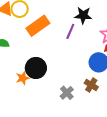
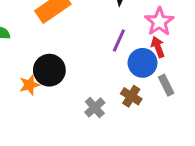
purple line: (70, 31) -> (119, 41), moved

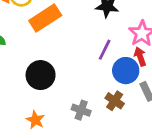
orange star: (29, 85) -> (35, 120), moved, turned -30
gray cross: (95, 107) -> (81, 110), turned -30

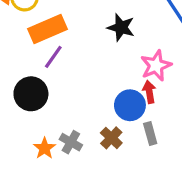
purple line: (105, 50) -> (53, 57), moved
orange star: (35, 120) -> (45, 148), moved

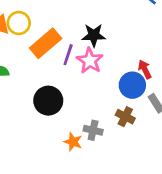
black star: (121, 27) -> (94, 35), moved
purple line: (53, 57) -> (68, 55), moved
pink star: (156, 66) -> (90, 61), moved

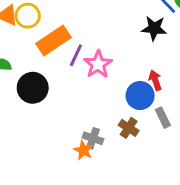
black star: (94, 35) -> (154, 28), moved
black circle: (48, 101) -> (33, 88), moved
orange star: (73, 142) -> (83, 150), moved

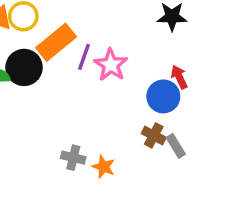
black circle: (33, 88) -> (24, 67), moved
gray rectangle: (163, 118) -> (176, 146), moved
gray cross: (93, 138) -> (73, 158), moved

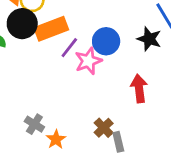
black circle: (24, 67) -> (22, 24), moved
red arrow: (179, 77) -> (139, 88), size x1.4
blue circle: (163, 96) -> (106, 41), moved

